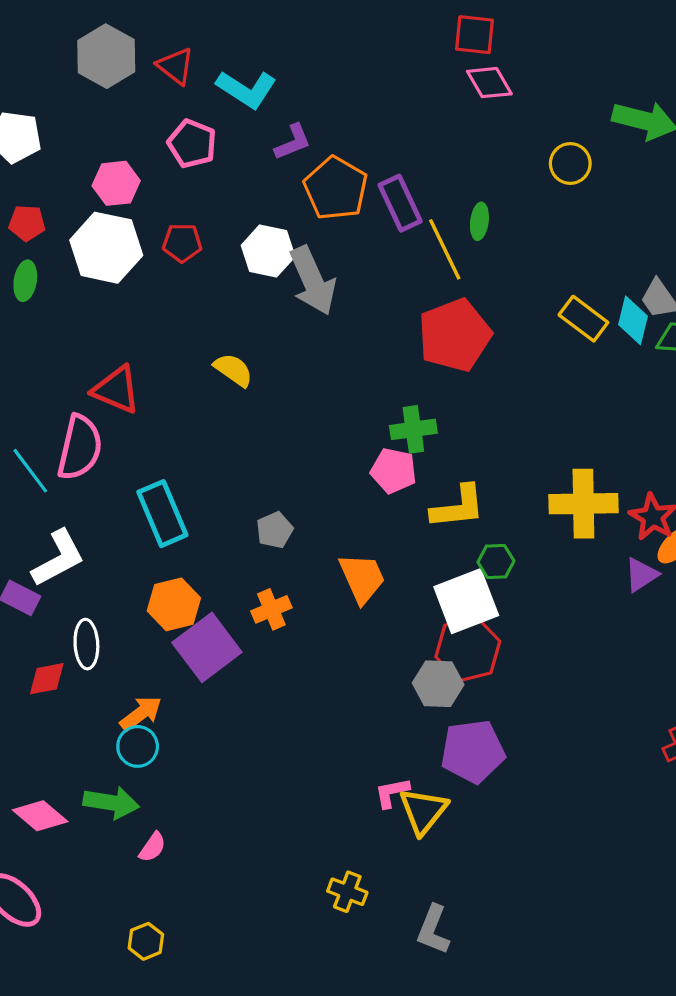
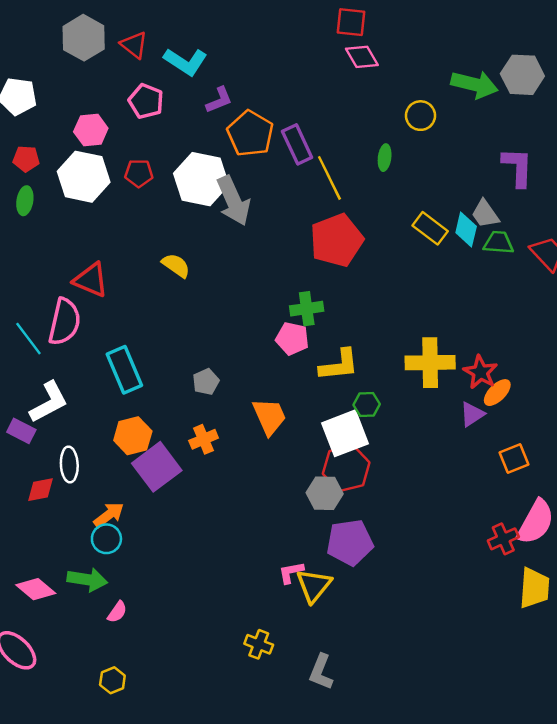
green ellipse: (479, 221) -> (385, 158), moved
white hexagon: (268, 251) -> (201, 179), size x1.4

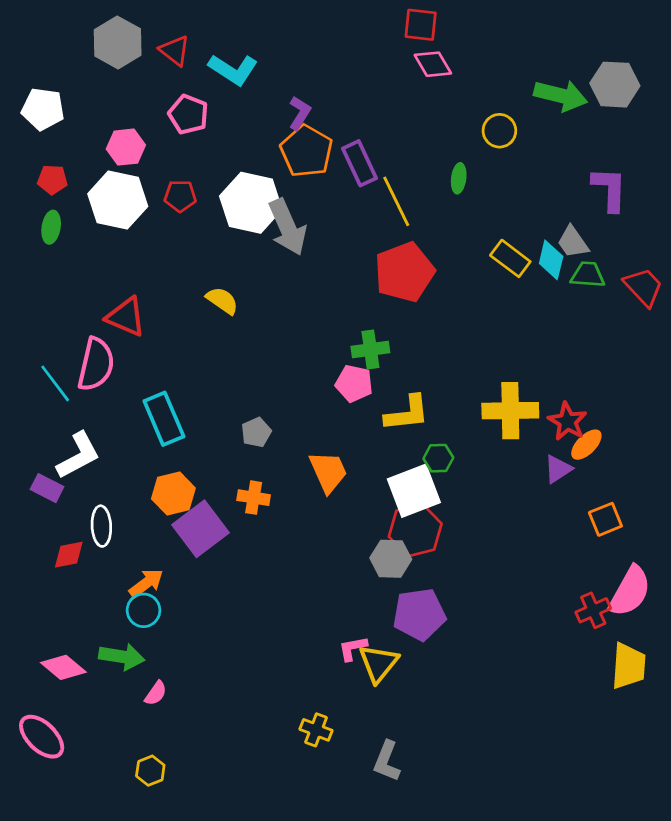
purple L-shape: (219, 100) -> (300, 113), moved, turned -36
orange cross: (204, 439) -> (254, 498), turned 32

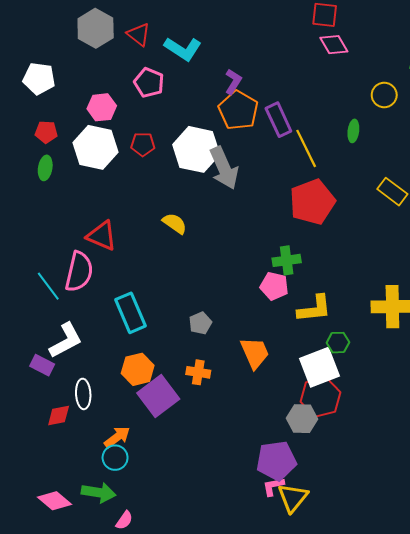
purple pentagon: (419, 614) -> (276, 461), moved

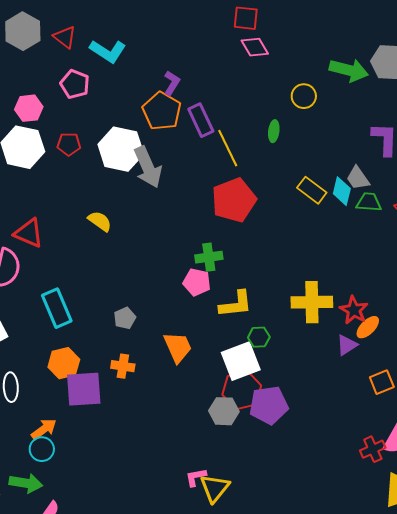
purple L-shape: (233, 82) -> (172, 83), moved
purple square: (158, 396) -> (84, 389), turned 33
purple pentagon: (276, 461) -> (269, 405), moved

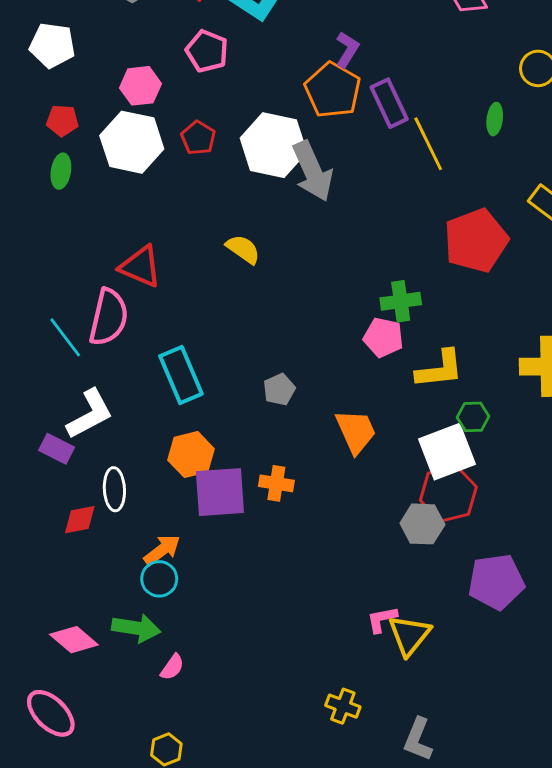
red pentagon: (69, 144) -> (198, 138), turned 30
red pentagon: (234, 200) -> (476, 241), moved
orange cross: (123, 366) -> (276, 483), moved
purple pentagon: (269, 405) -> (496, 582), moved

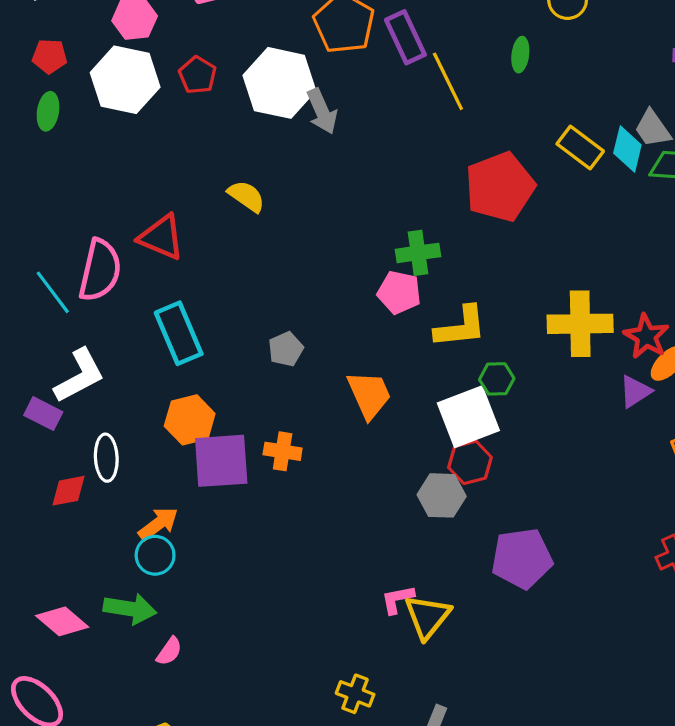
gray arrow: (312, 171) -> (322, 111), size x0.7
red triangle: (140, 267) -> (161, 237), moved
red hexagon: (448, 494) -> (470, 462), size x0.7

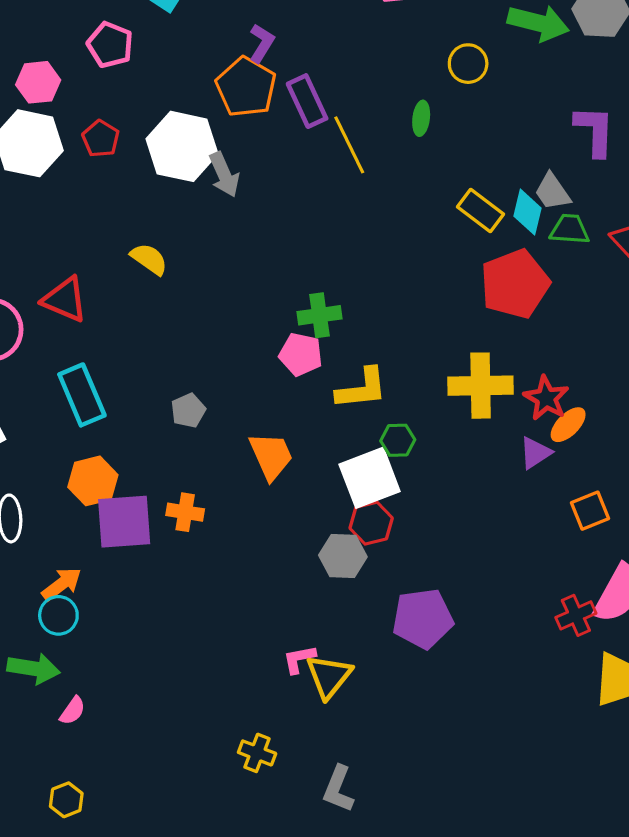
red pentagon: (500, 187) -> (515, 284), moved

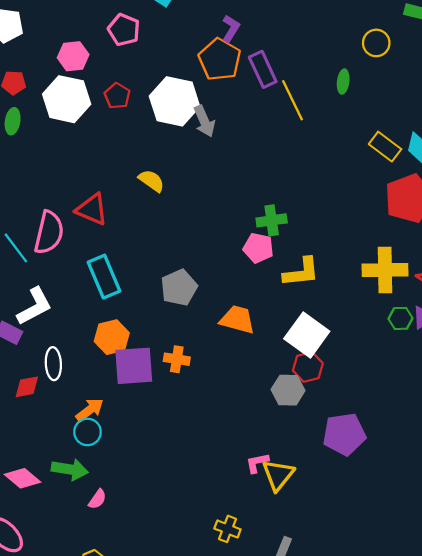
gray pentagon: (188, 411) -> (179, 288), size x1.5
green hexagon: (398, 440) -> (400, 318), moved
orange trapezoid: (271, 456) -> (237, 320), turned -51
white square: (370, 478) -> (307, 335), turned -33

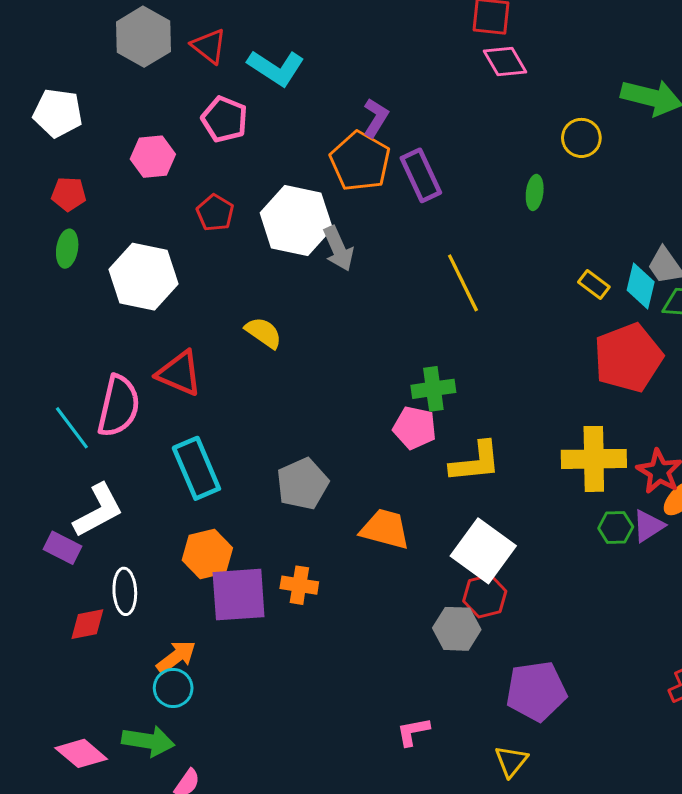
white hexagon: (67, 99) -> (144, 277), moved
yellow line: (292, 100) -> (463, 283), moved
yellow rectangle: (385, 147) -> (594, 284), size x0.7
yellow triangle: (278, 475) -> (511, 761), moved, size x0.7

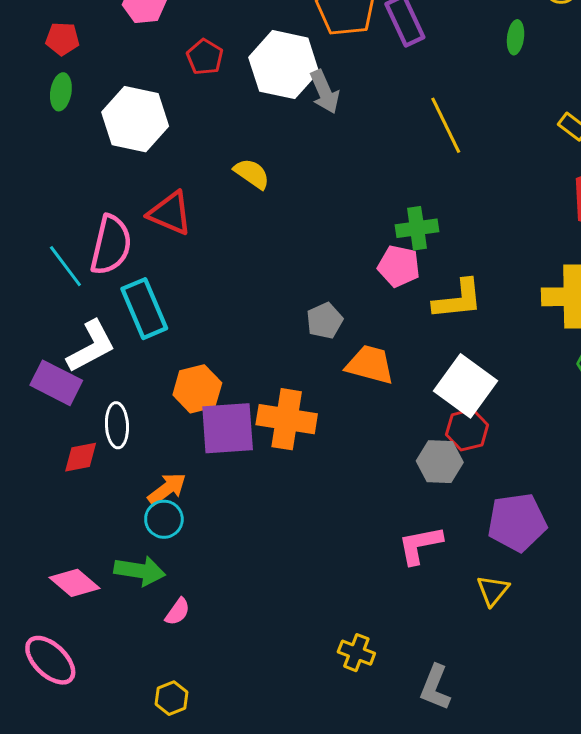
cyan rectangle: (196, 468) -> (144, 309), moved
gray pentagon: (302, 484) -> (325, 321), moved, size x0.7
purple rectangle: (62, 548) -> (56, 383), size x1.4
orange cross: (299, 585) -> (287, 419), size x1.6
pink L-shape: (413, 732) -> (420, 545), moved, size x1.4

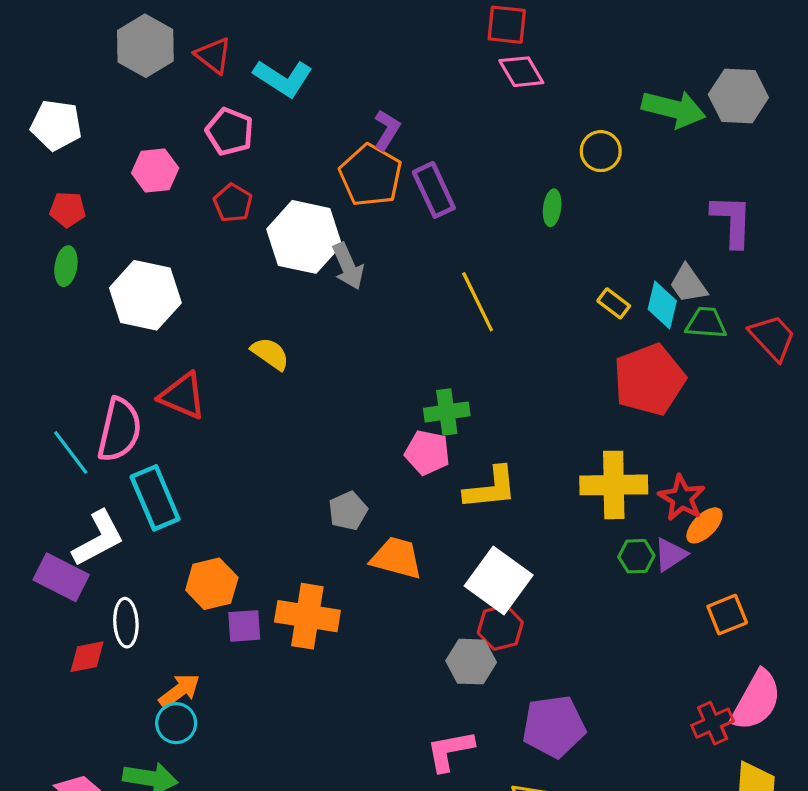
red pentagon: (205, 57) -> (233, 203), moved
purple square: (228, 428) -> (244, 626), size x0.6

